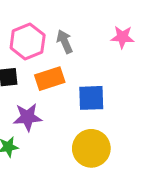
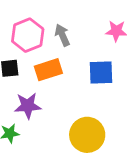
blue square: (91, 98) -> (101, 72), moved

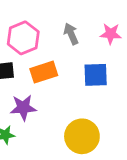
gray arrow: (62, 35) -> (71, 34), moved

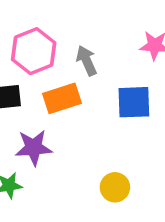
gray arrow: (71, 34) -> (87, 61), moved
yellow circle: (82, 136) -> (115, 187), size x0.6

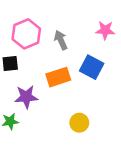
orange rectangle: (62, 98) -> (58, 77), moved
blue square: (134, 102) -> (92, 67), turned 30

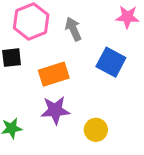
orange rectangle: (58, 77) -> (54, 74), moved
purple star: (26, 97) -> (55, 110), moved

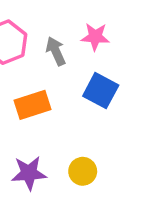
pink star: (127, 17) -> (95, 37), moved
purple star: (55, 110) -> (29, 173), moved

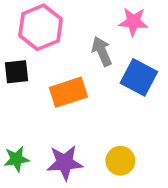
gray arrow: (56, 51) -> (102, 51), moved

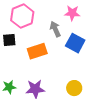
yellow circle: (120, 161) -> (74, 88), moved

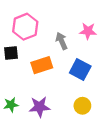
pink star: (72, 13) -> (88, 31), moved
blue square: (75, 43) -> (80, 69), moved

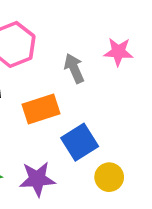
blue square: (80, 69) -> (80, 142), moved, turned 30

